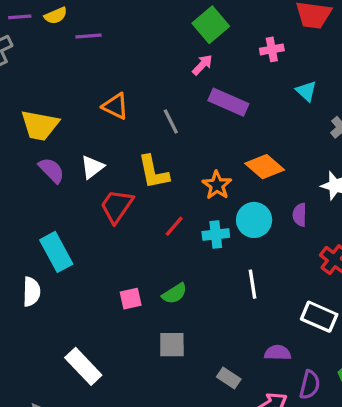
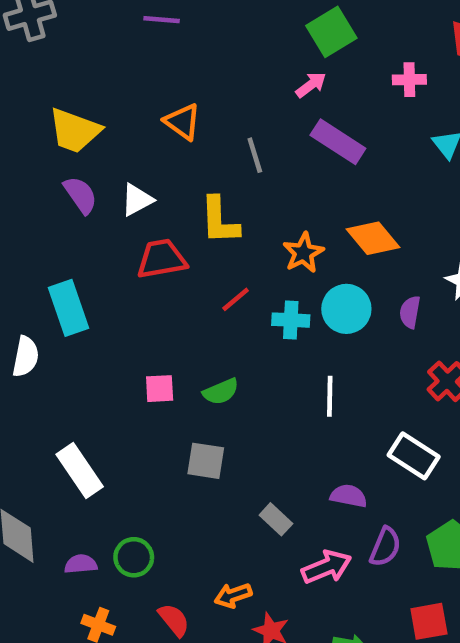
red trapezoid: (117, 206) -> (162, 259), turned 36

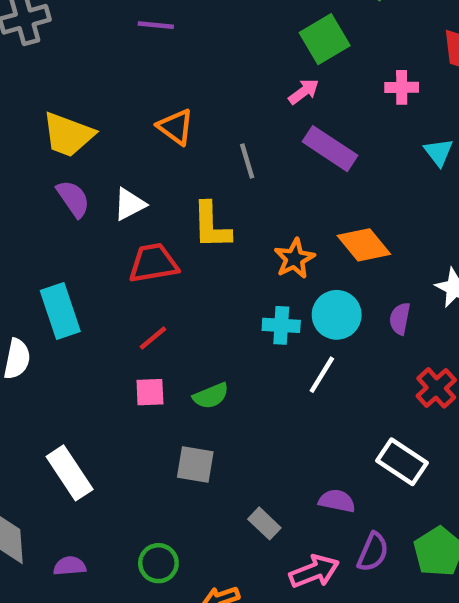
red line: (236, 299) -> (153, 338), moved
white line: (330, 396) -> (322, 375), moved, turned 30
green circle: (134, 557) -> (158, 563), moved

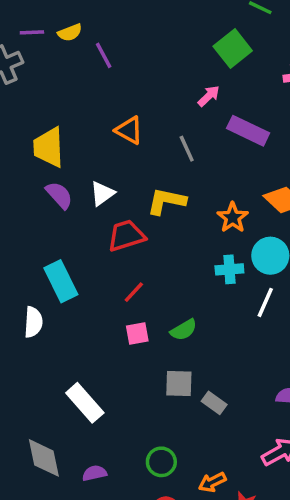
purple line: (156, 25) -> (104, 55), turned 64
pink arrow: (304, 92) -> (209, 96), moved
yellow trapezoid: (68, 135) -> (49, 147), turned 75
yellow L-shape: (211, 226) -> (166, 201), turned 111
gray rectangle: (264, 523) -> (214, 403), moved

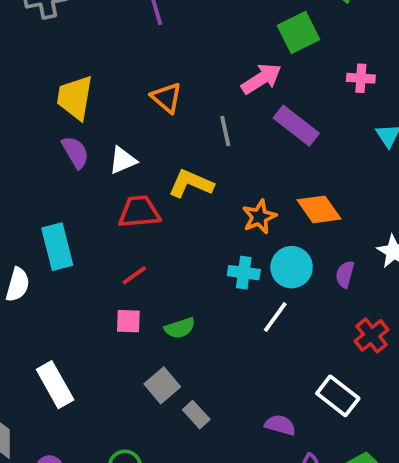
pink arrow: (209, 96) -> (261, 79), size x1.5
gray square: (179, 384) -> (162, 385), turned 36

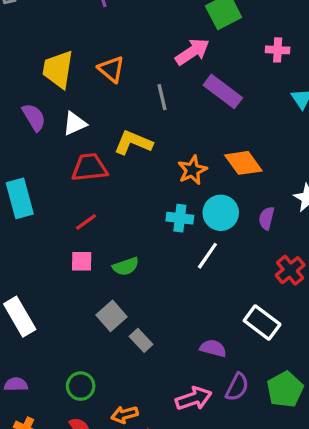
yellow trapezoid: (75, 98) -> (58, 69), moved

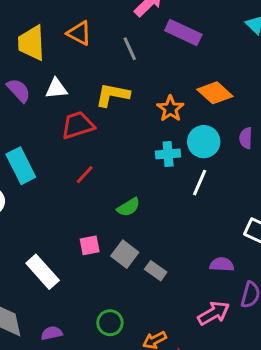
white triangle: (75, 124) -> (56, 89), turned 30
pink square: (82, 261) -> (90, 245), moved

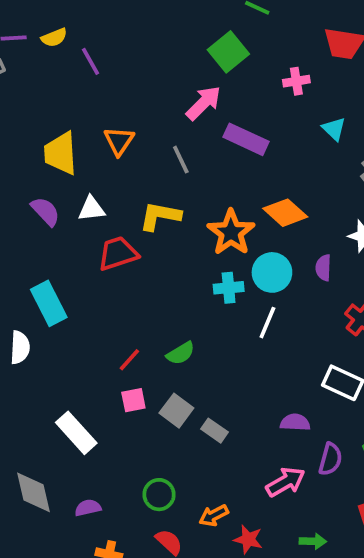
orange triangle: (79, 33) -> (119, 141), turned 36
orange star: (170, 109) -> (231, 232), size x1.4
red line: (85, 175) -> (129, 360), moved

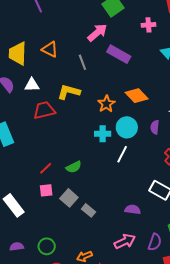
orange triangle: (119, 141) -> (50, 49), turned -42
orange star: (231, 232) -> (106, 104), size x0.7
purple semicircle: (330, 459) -> (155, 242), moved
green circle: (159, 495) -> (47, 246), moved

